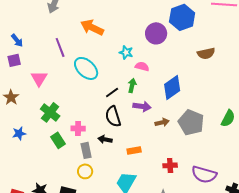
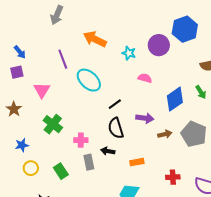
cyan star: (126, 52) -> (129, 53), moved
green arrow: (132, 85) -> (201, 92), moved, turned 136
green rectangle: (58, 140) -> (61, 171), moved
yellow circle: (85, 171) -> (31, 168), moved

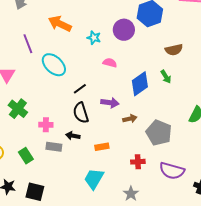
gray pentagon: (194, 134) -> (159, 133), moved
gray rectangle: (89, 162) -> (54, 147), turned -70

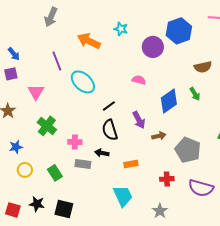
cyan star: (94, 38) -> (121, 29), moved
purple arrow: (110, 103) -> (139, 120), turned 54
cyan trapezoid: (94, 179) -> (123, 196), turned 125

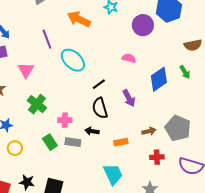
brown arrow: (159, 136) -> (149, 131), moved
green rectangle: (55, 173) -> (50, 142), moved

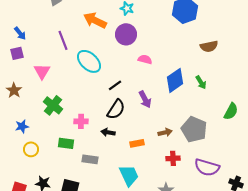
purple circle: (143, 25) -> (126, 34), moved
green arrow: (185, 72) -> (201, 82), moved
black semicircle: (100, 108) -> (116, 109), turned -130
green rectangle: (50, 142) -> (66, 143), turned -49
gray rectangle: (73, 142) -> (90, 159), moved

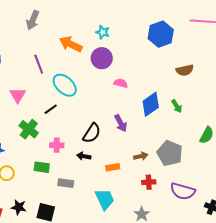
black line: (115, 85) -> (51, 109), moved

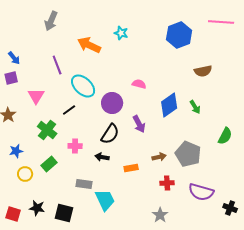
purple circle: (102, 58) -> (112, 103), moved
green rectangle: (42, 167) -> (49, 164), moved, turned -49
cyan trapezoid: (105, 199) -> (105, 200), moved

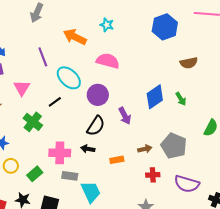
pink semicircle: (139, 84) -> (108, 61), moved, size x1.6
pink cross: (75, 146) -> (60, 153), moved, size x1.5
green rectangle: (49, 164) -> (35, 174), moved

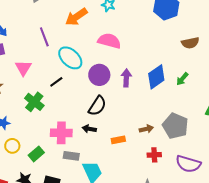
orange arrow: (75, 37) -> (76, 17), turned -60
green arrow: (181, 99) -> (182, 79), turned 72
purple arrow: (125, 116) -> (126, 78), moved, turned -150

